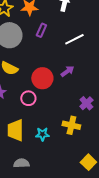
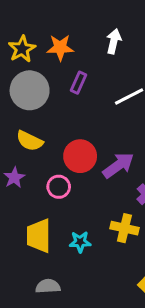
purple arrow: (67, 71) -> (118, 165), moved, size x1.5

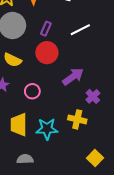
purple rectangle: (79, 83) -> (46, 29), moved
red circle: (80, 156) -> (47, 53), moved
cyan star: (80, 242) -> (47, 129), size x1.5

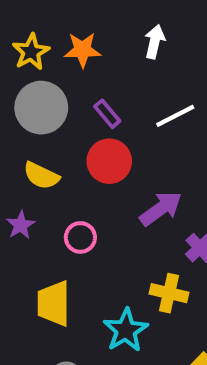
purple rectangle: (46, 29) -> (107, 114), turned -64
cyan star: (47, 129) -> (126, 330), moved, turned -30

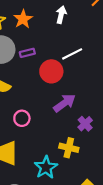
orange star: (82, 50) -> (23, 19), turned -30
purple rectangle: (107, 114) -> (27, 53), moved, turned -64
red circle: (109, 161) -> (51, 71), moved

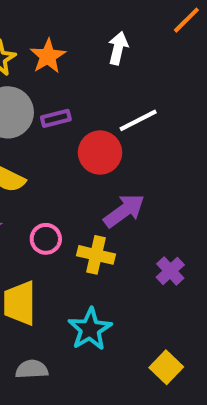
purple cross: (85, 124) -> (170, 271), moved
yellow cross: (69, 148) -> (96, 255), moved

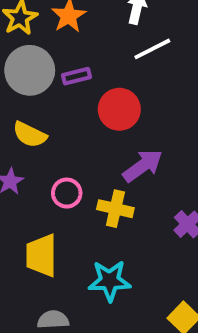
white line: (138, 120) -> (152, 49), moved
cyan star: (90, 329) -> (110, 281), turned 30

